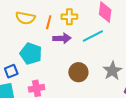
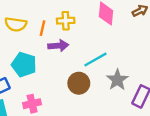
cyan line: (93, 36) -> (95, 59), moved

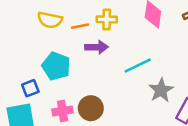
orange line: (42, 28) -> (80, 26), turned 63
brown circle: (79, 83) -> (91, 108), moved

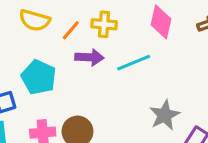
orange line: (80, 26) -> (71, 30), turned -42
cyan line: (138, 66) -> (134, 63), moved

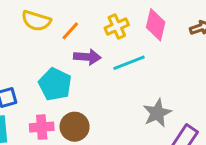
yellow cross: (104, 24) -> (117, 26), moved, turned -30
cyan pentagon: (39, 77) -> (55, 84), moved

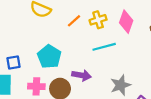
orange line: (70, 31) -> (74, 21), moved
purple arrow: (87, 57) -> (82, 75), moved

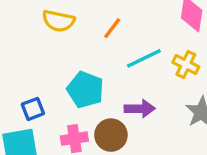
yellow cross: (98, 20) -> (186, 65), moved, turned -35
cyan line: (104, 47) -> (144, 58), moved

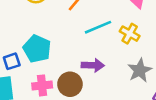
cyan pentagon: (85, 90) -> (37, 49), moved

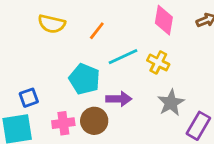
cyan pentagon: (37, 49) -> (84, 79), moved

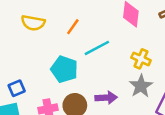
yellow cross: (158, 62) -> (141, 59), moved
purple arrow: (119, 99) -> (106, 98), moved

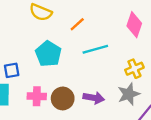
yellow cross: (141, 59) -> (134, 69), turned 30
cyan pentagon: (64, 69) -> (48, 54), moved

